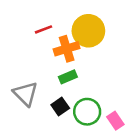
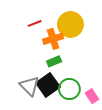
gray triangle: (25, 94) -> (29, 86), moved
black square: (60, 107) -> (48, 85), size x1.6

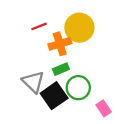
gray triangle: (29, 86) -> (33, 82), moved
green circle: (69, 89) -> (78, 88), moved

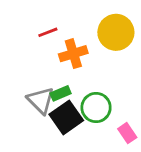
yellow circle: (79, 28) -> (116, 32), moved
green rectangle: (61, 69) -> (61, 93), moved

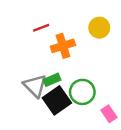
yellow circle: (116, 32) -> (99, 28), size x0.7

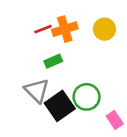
orange cross: (63, 46) -> (65, 29), moved
green rectangle: (52, 80) -> (53, 61), moved

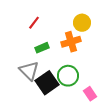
red line: (43, 29) -> (34, 23), turned -32
orange cross: (65, 29) -> (71, 42), moved

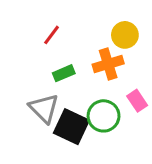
black square: (47, 83) -> (71, 127), turned -30
pink rectangle: (90, 94) -> (137, 101), moved

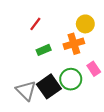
gray triangle: (44, 108) -> (26, 91), moved
black square: (71, 127) -> (49, 86), turned 30

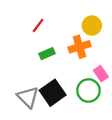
green circle: (71, 79) -> (88, 90), moved

